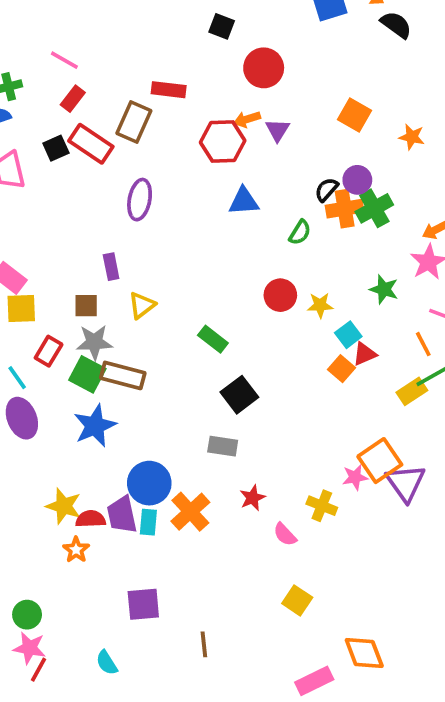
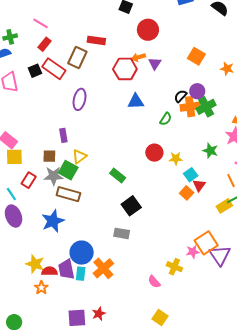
red triangle: (365, 354) -> (199, 185), turned -32
green square: (87, 374) -> (68, 170), moved
red star: (253, 498) -> (99, 314), moved

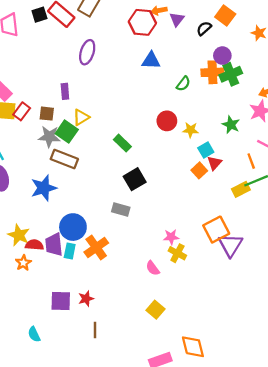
black semicircle: (180, 96) -> (204, 28), moved
red rectangle: (29, 180) -> (22, 111), moved
pink star: (193, 252) -> (171, 237), moved

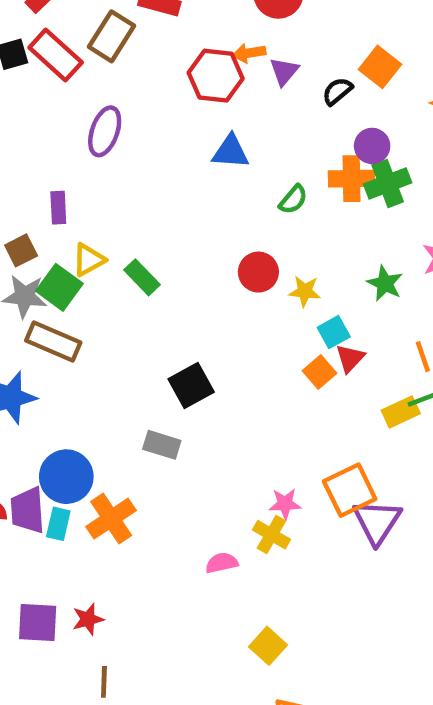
brown square: (47, 114) -> (21, 250), turned -35
green rectangle: (122, 143) -> (142, 277), moved
pink star: (171, 237) -> (285, 504), moved
pink semicircle: (153, 268) -> (222, 563), turned 112
yellow square: (156, 310) -> (268, 646), moved

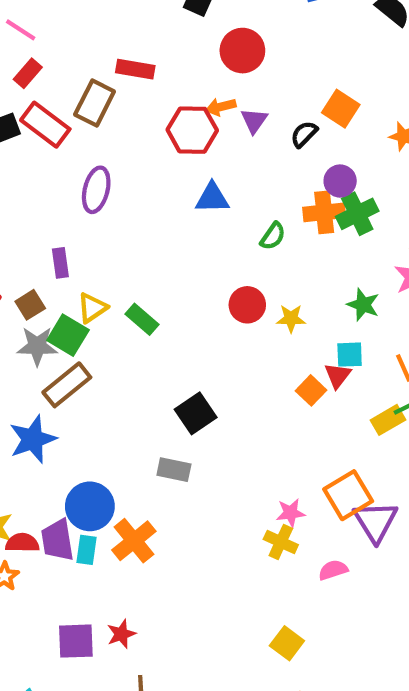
cyan square: (334, 332) -> (350, 355), moved, turned 32
brown rectangle: (53, 342) -> (67, 385), turned -57
pink semicircle: (222, 563) -> (333, 570), moved

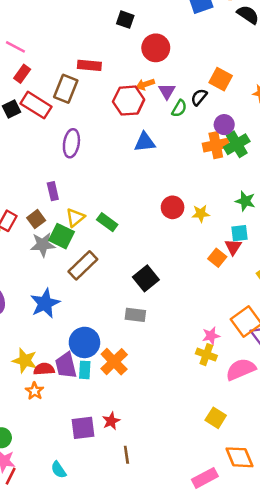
green semicircle: (273, 236) -> (179, 108), moved
brown rectangle: (67, 385) -> (83, 265), moved
pink semicircle: (333, 570) -> (241, 369), size x1.6

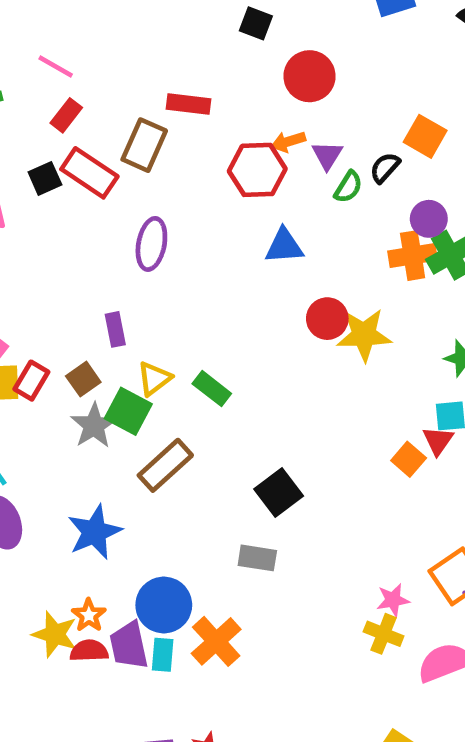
red circle: (173, 207) -> (327, 319), moved
yellow star: (201, 214) -> (364, 335), moved, size x1.6
gray star: (43, 245) -> (94, 426), turned -30
orange star: (35, 391) -> (89, 615), moved

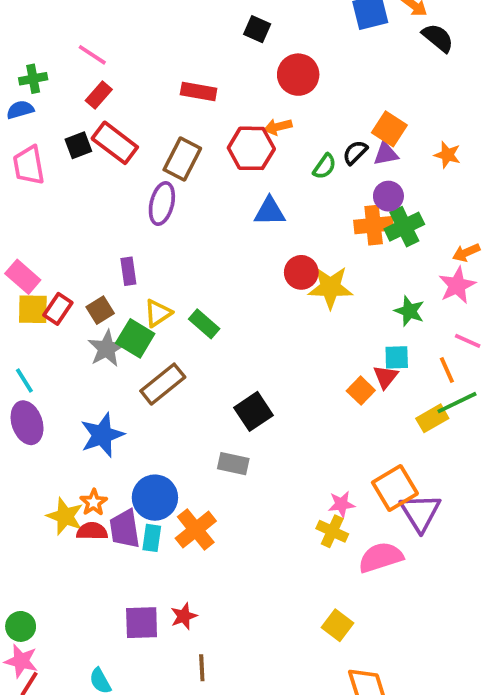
brown rectangle: (144, 145) -> (182, 159), moved
purple triangle: (327, 155) -> (386, 154), moved, turned 44

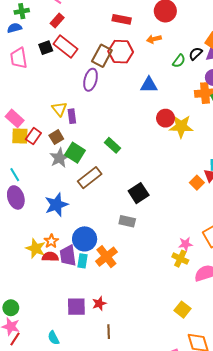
red rectangle: (199, 92) -> (122, 19), moved
red hexagon: (251, 148) -> (121, 52), moved
yellow triangle: (158, 313) -> (59, 109), moved, turned -35

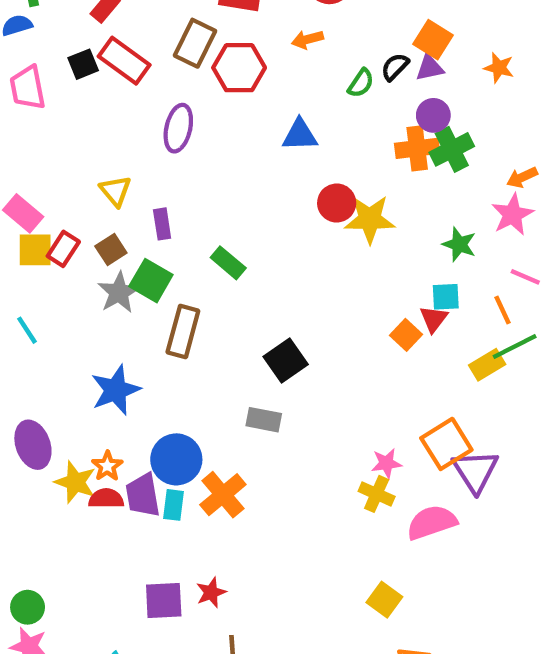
brown rectangle: (102, 56) -> (195, 43), moved
purple rectangle: (72, 116) -> (162, 224), moved
brown rectangle: (90, 178) -> (183, 331), turned -35
purple ellipse: (16, 197) -> (33, 445), moved

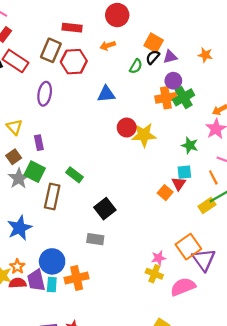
orange square: (433, 40) -> (154, 43), moved
green rectangle: (228, 263) -> (75, 175), moved
orange cross: (223, 495) -> (77, 278), turned 30

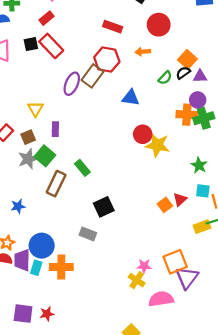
brown rectangle: (51, 50) -> (92, 76), moved
cyan square: (184, 172) -> (203, 191), moved
blue star: (20, 228) -> (18, 206), size x0.6

